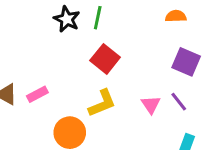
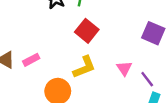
purple line: (179, 102) -> (147, 79), moved

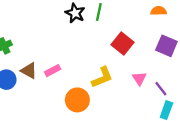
red square: (87, 31) -> (122, 44), moved

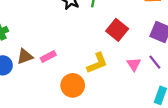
brown triangle: (29, 71) -> (25, 57), turned -49
purple line: (161, 89) -> (155, 62), moved

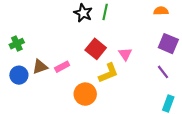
red square: (117, 30) -> (96, 49), moved
pink triangle: (134, 64) -> (125, 54), moved

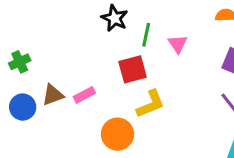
green line: (105, 12) -> (146, 35), moved
red square: (96, 49) -> (133, 69), turned 36
pink triangle: (125, 54) -> (178, 44), moved

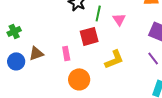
pink rectangle: (84, 95) -> (66, 53), moved, turned -72
yellow L-shape: (151, 104) -> (114, 59), moved

